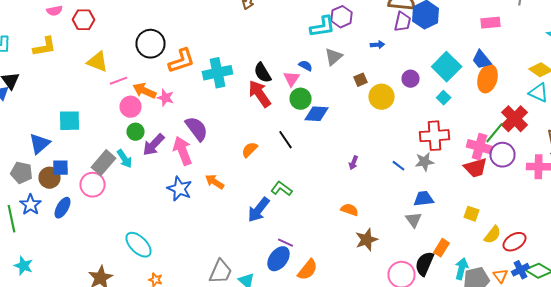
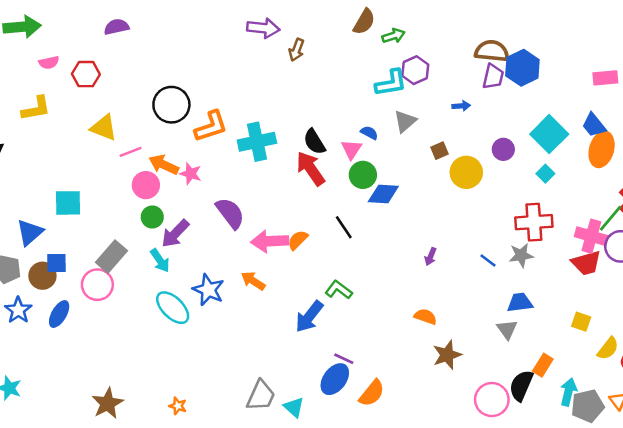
pink arrow: (182, 151) -> (270, 241), moved, turned -72
cyan arrow: (124, 159) -> (160, 260), moved
cyan ellipse: (138, 245) -> (173, 308), moved

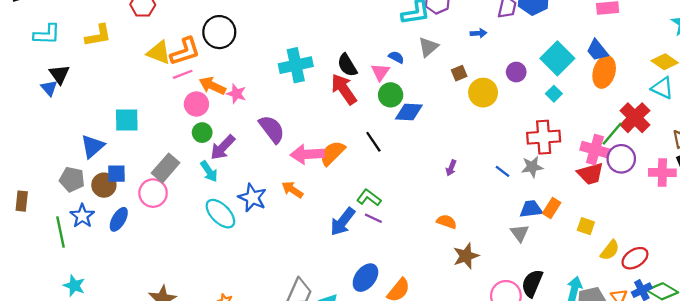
orange L-shape: (211, 126) -> (185, 51), moved
orange semicircle: (298, 240) -> (332, 153), size x1.4
purple line: (344, 359) -> (373, 218), moved
orange rectangle: (543, 365) -> (552, 208), moved

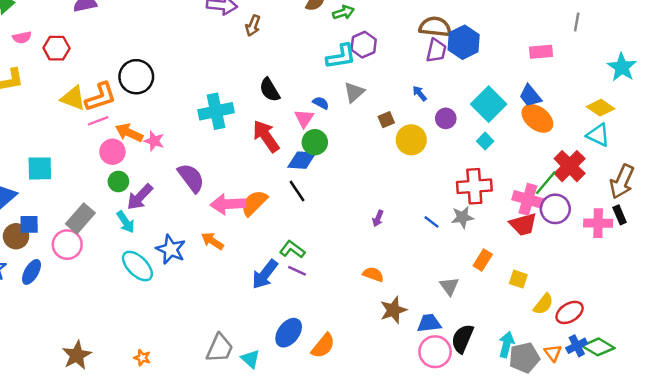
blue arrow: (479, 33) -> (420, 93), moved, turned -126
black semicircle: (347, 65) -> (270, 90), moved
orange ellipse: (604, 72) -> (537, 118), turned -68
blue diamond: (409, 112) -> (302, 160), moved
blue trapezoid: (531, 209) -> (429, 323), moved

